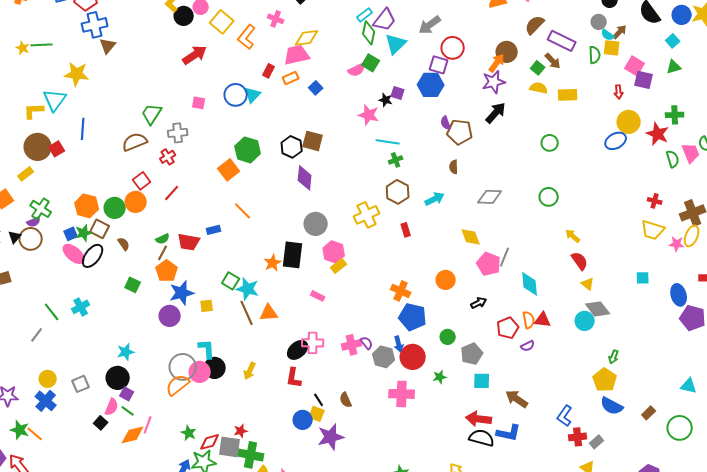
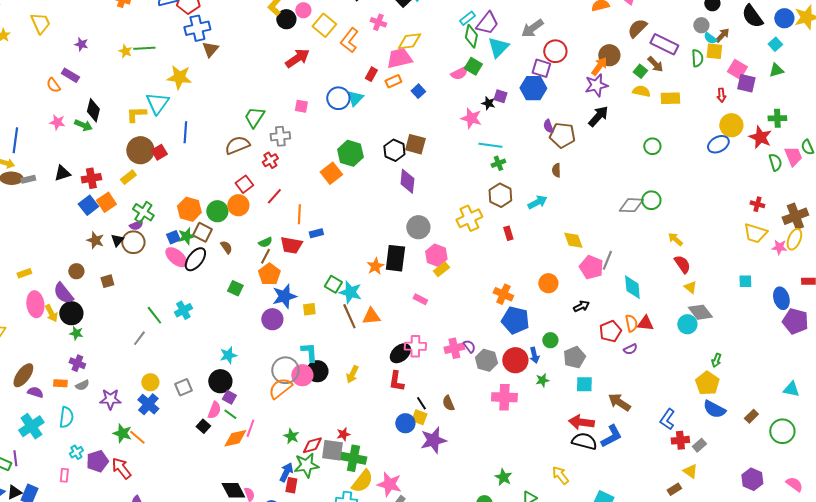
gray diamond: (490, 197) -> (631, 205), moved
orange line: (243, 211) -> (299, 214), moved, turned 48
blue arrow: (399, 344) -> (534, 355), moved
blue L-shape: (509, 433) -> (611, 436), turned -40

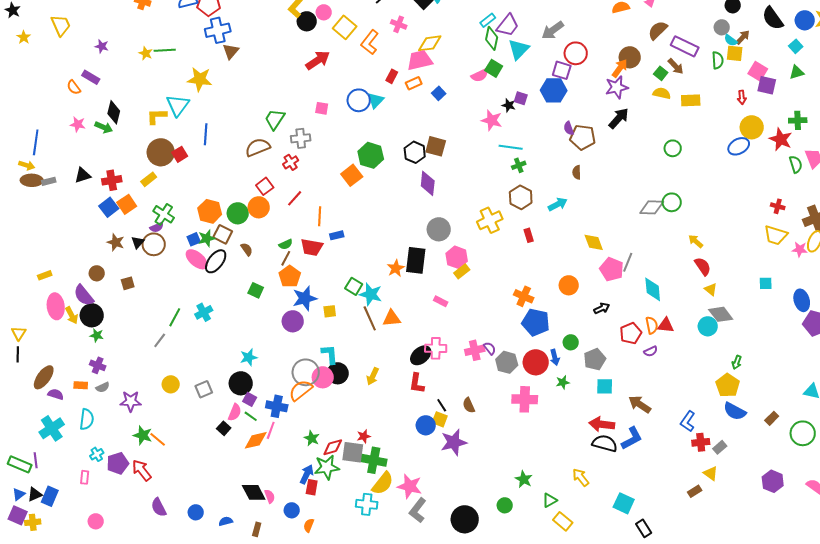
green line: (154, 315) -> (175, 317), turned 66
blue cross: (148, 404) -> (277, 406), moved, turned -30

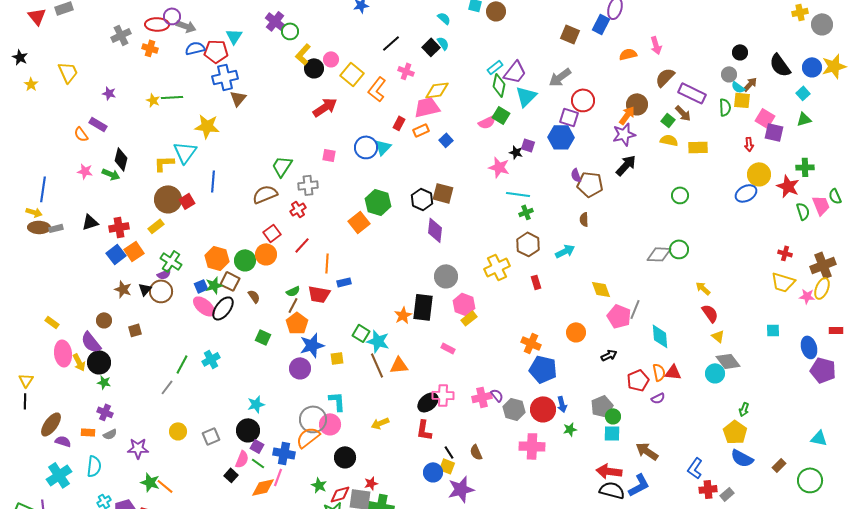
yellow rectangle: (45, 275) -> (52, 322), turned 56
green circle: (571, 342) -> (613, 416), moved
black circle: (338, 373) -> (345, 457), moved
yellow arrow: (373, 376) -> (380, 423), turned 42

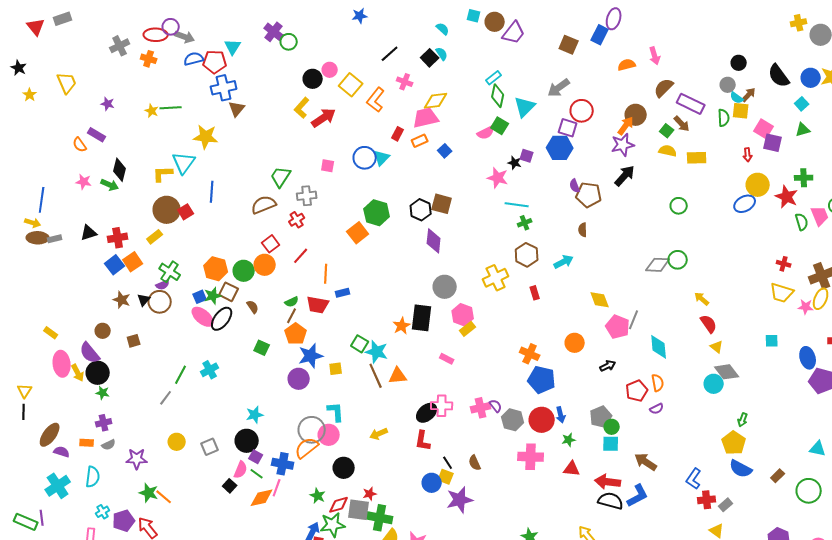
yellow L-shape: (303, 54) -> (302, 108), moved
purple trapezoid: (515, 72) -> (514, 33), moved
red triangle: (673, 372) -> (572, 469), moved
purple cross: (105, 412) -> (104, 423), turned -35

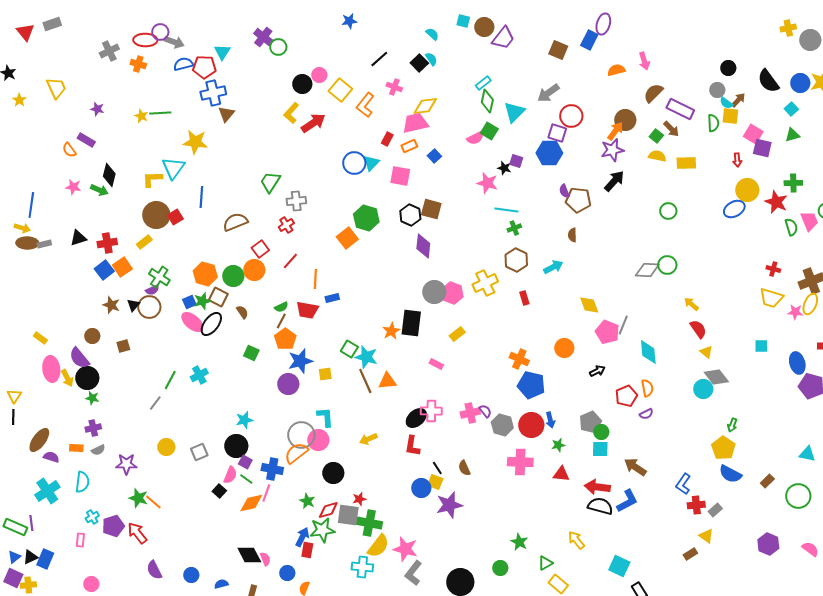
pink square: (328, 166) -> (400, 176), moved, size x1.5
brown semicircle: (264, 205) -> (235, 222), moved
pink hexagon: (463, 315) -> (452, 293), moved

